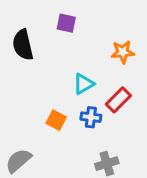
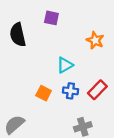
orange star: (123, 52) -> (95, 40), turned 30
red rectangle: (118, 100) -> (97, 90), moved

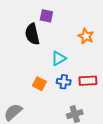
black semicircle: (18, 35) -> (32, 34), moved
red rectangle: (97, 90) -> (88, 81), turned 42

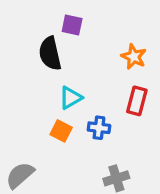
cyan triangle: (59, 58) -> (71, 98), moved
red rectangle: (88, 81) -> (137, 101), moved, turned -72

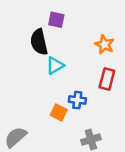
cyan triangle: (71, 98) -> (55, 65), moved
orange square: (61, 131) -> (59, 112), moved

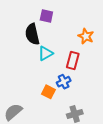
red rectangle: (107, 79) -> (73, 60), moved
blue cross: (77, 100) -> (64, 82), turned -32

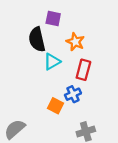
orange star: (86, 36) -> (75, 42), moved

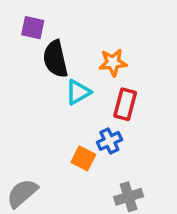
purple square: (53, 18) -> (33, 28), moved
orange star: (75, 42) -> (113, 62), turned -30

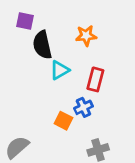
orange star: (113, 62) -> (86, 36), moved

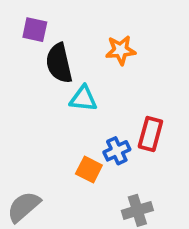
cyan triangle: (60, 70) -> (83, 99), turned 36
red rectangle: (95, 79) -> (150, 134), moved

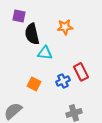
red rectangle: (150, 134) -> (81, 72), turned -42
orange square: (89, 169) -> (34, 84), moved

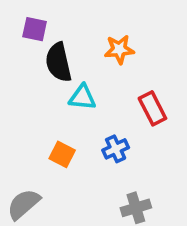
red rectangle: (81, 72) -> (152, 108), moved

